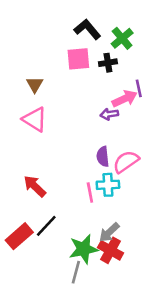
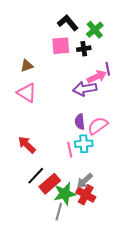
brown triangle: (35, 85) -> (27, 66), turned 40
purple arrow: (109, 114) -> (85, 89), size x1.6
red rectangle: (19, 236) -> (50, 184), moved

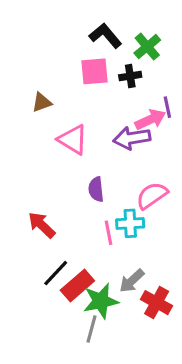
pink triangle: (27, 93) -> (73, 140), moved
purple semicircle: (80, 122) -> (96, 189), moved
red cross: (86, 195) -> (157, 303), moved

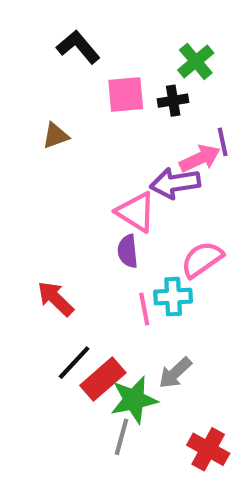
black L-shape: (105, 36) -> (78, 47), moved
pink triangle: (73, 140) -> (136, 212), moved
red cross: (157, 303) -> (208, 449), moved

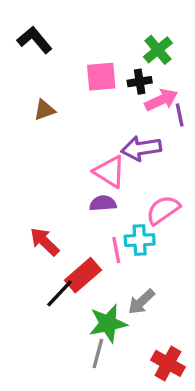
black L-shape: (78, 47) -> (35, 40), moved
pink arrow: (200, 158) -> (161, 100), moved
purple semicircle: (128, 251) -> (103, 203), turned 92
red rectangle: (103, 379) -> (83, 275), moved

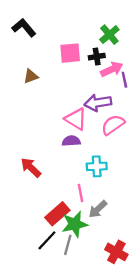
pink semicircle: (163, 210) -> (113, 125), moved
pink line: (116, 250) -> (81, 193), moved
red rectangle: (83, 275) -> (57, 214), moved
black line: (60, 293) -> (47, 240), moved

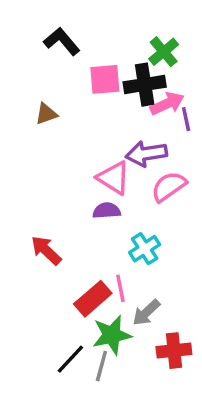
black L-shape: (24, 28) -> (62, 41), moved
black cross: (97, 57) -> (145, 85), size x1.6
cyan cross: (97, 166) -> (145, 249), turned -30
red rectangle: (57, 214) -> (93, 299), moved
red cross: (116, 252) -> (174, 351), moved, turned -35

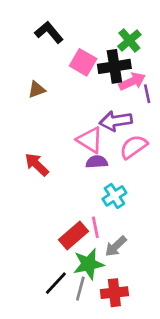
pink square: (105, 79) -> (83, 62), turned 35
purple semicircle: (107, 211) -> (97, 162), moved
red arrow: (46, 250) -> (37, 165), moved
red cross: (174, 351) -> (114, 293), moved

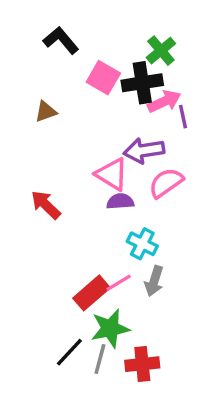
cyan cross: (114, 196) -> (142, 244), turned -30
pink line: (95, 227) -> (119, 283), turned 70
gray arrow: (116, 246) -> (154, 281), moved, turned -30

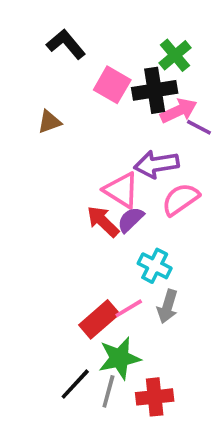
purple line: (183, 117) -> (199, 127), turned -50
purple semicircle: (120, 201) -> (131, 220), turned -40
red arrow: (46, 205) -> (103, 221), moved

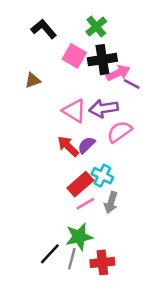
green cross: (175, 55) -> (96, 27), moved
pink triangle: (121, 190) -> (74, 111), moved
red rectangle: (99, 319) -> (80, 184), moved

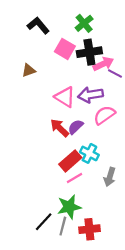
gray arrow: (111, 203) -> (110, 177), moved

